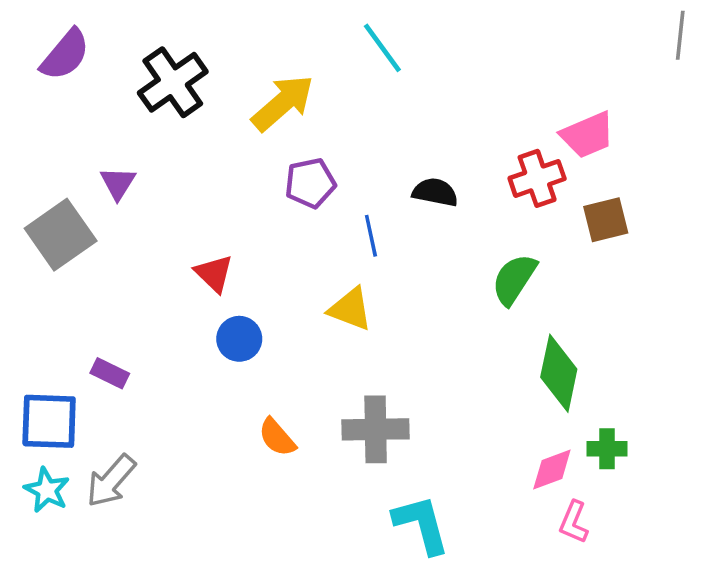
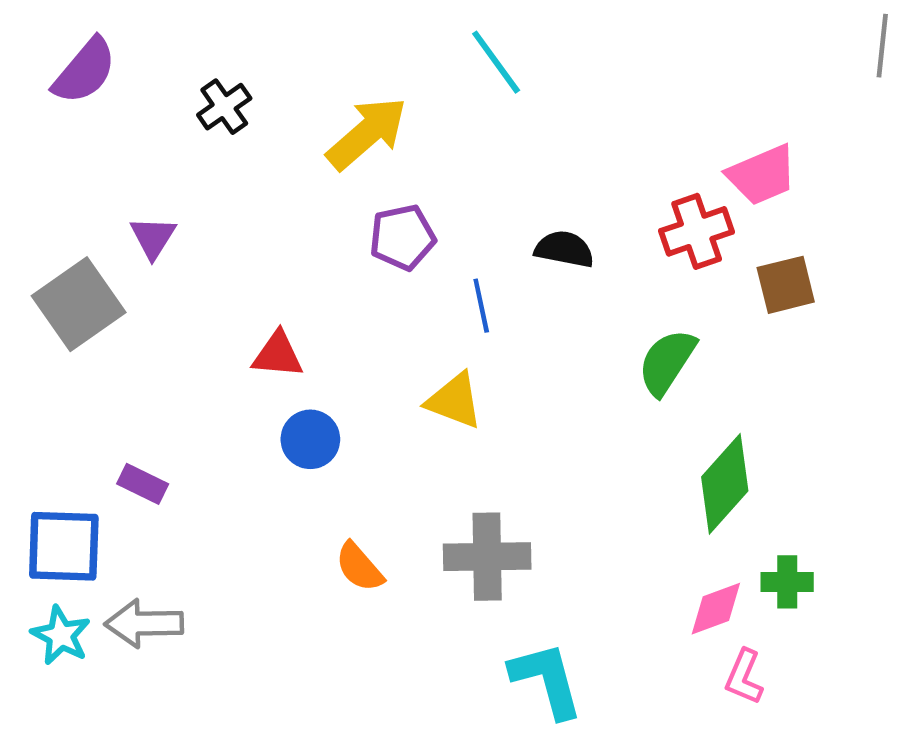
black cross: (173, 82) -> (224, 107), size x0.6
red triangle: (214, 274) -> (278, 355), turned -39
green diamond: (559, 373) -> (725, 484), turned 30
gray arrow: (111, 481) -> (144, 623), turned 48

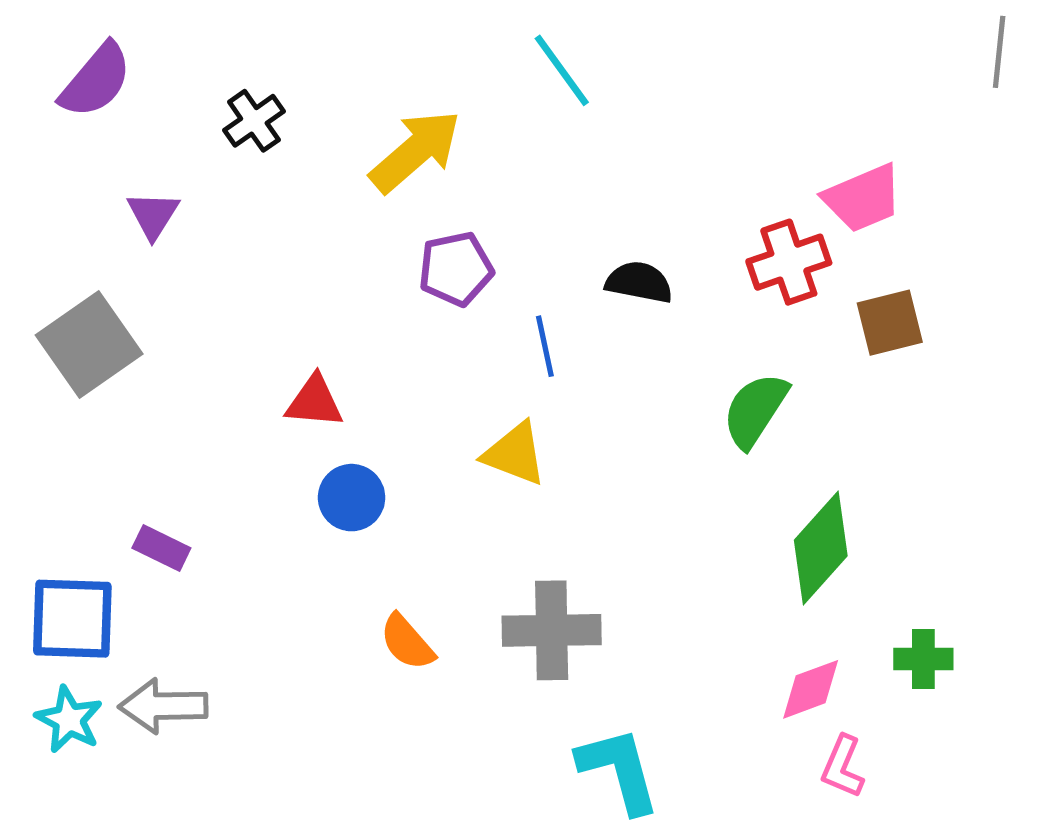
purple triangle: (153, 237) -> (153, 215), moved
green cross: (787, 582) -> (923, 659), moved

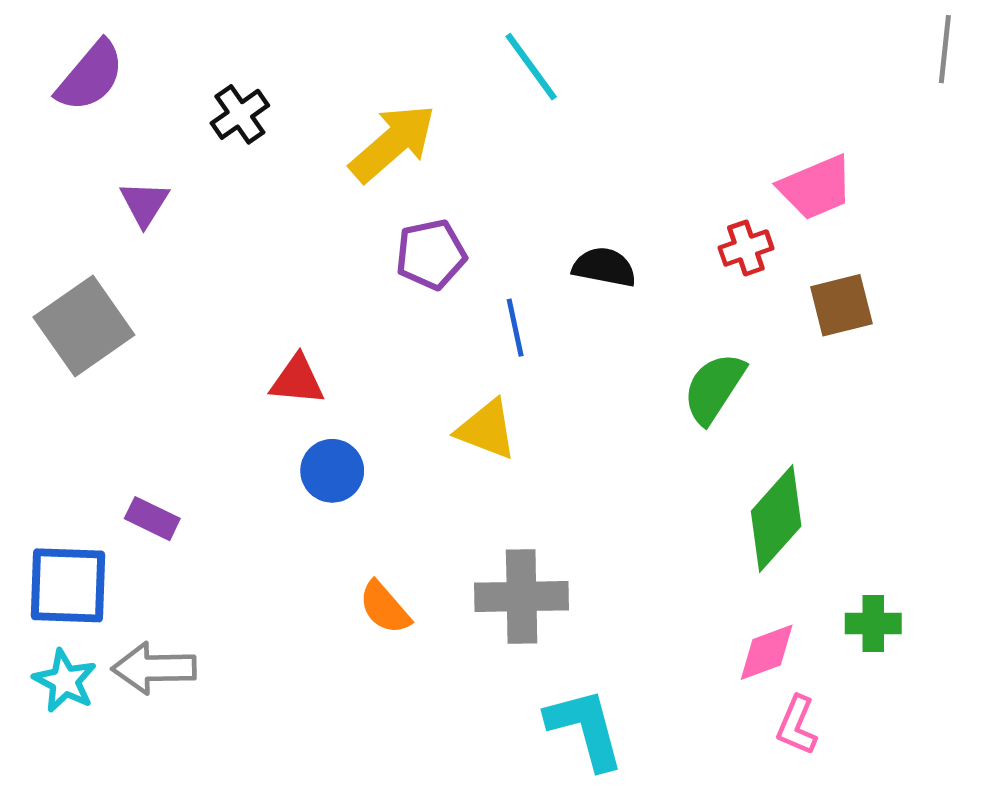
red cross: (789, 262) -> (746, 248), size x0.7

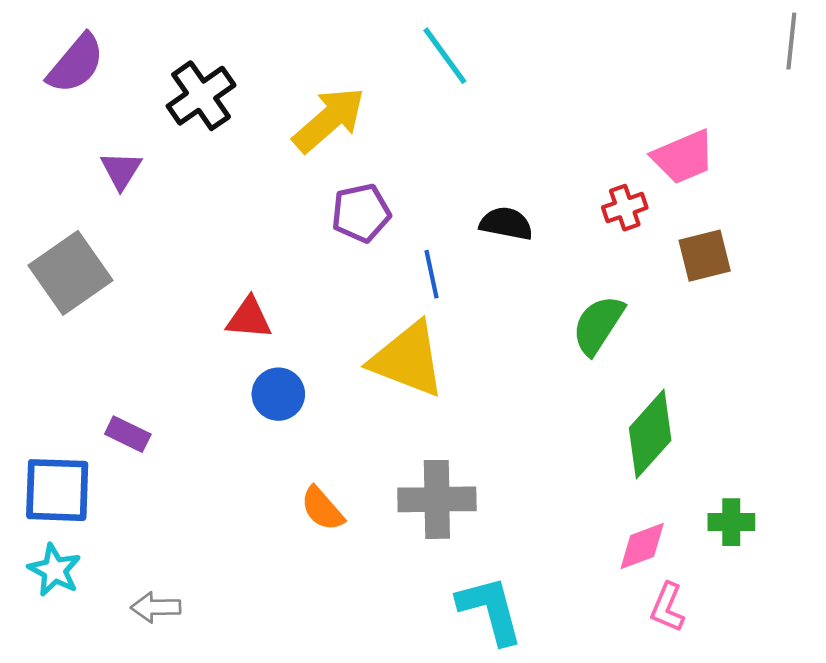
black cross: (240, 114) -> (201, 96), size x1.4
yellow triangle: (487, 429) -> (408, 359), size x1.5
gray arrow: (154, 668) -> (156, 607), moved, size x0.7

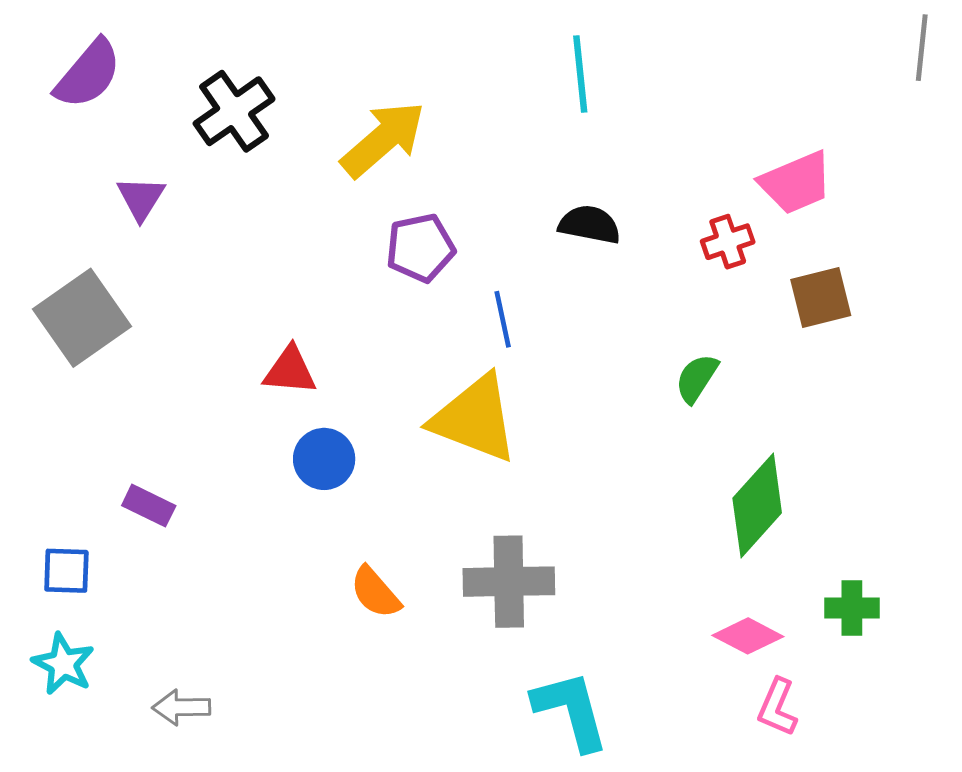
cyan line: (445, 56) -> (580, 74), moved, turned 30
black semicircle: (506, 224) -> (590, 225), moved
green semicircle: (598, 325) -> (697, 378), size x0.7
blue square: (57, 490) -> (66, 571), size x0.6
pink diamond: (642, 546) -> (748, 636), turned 48

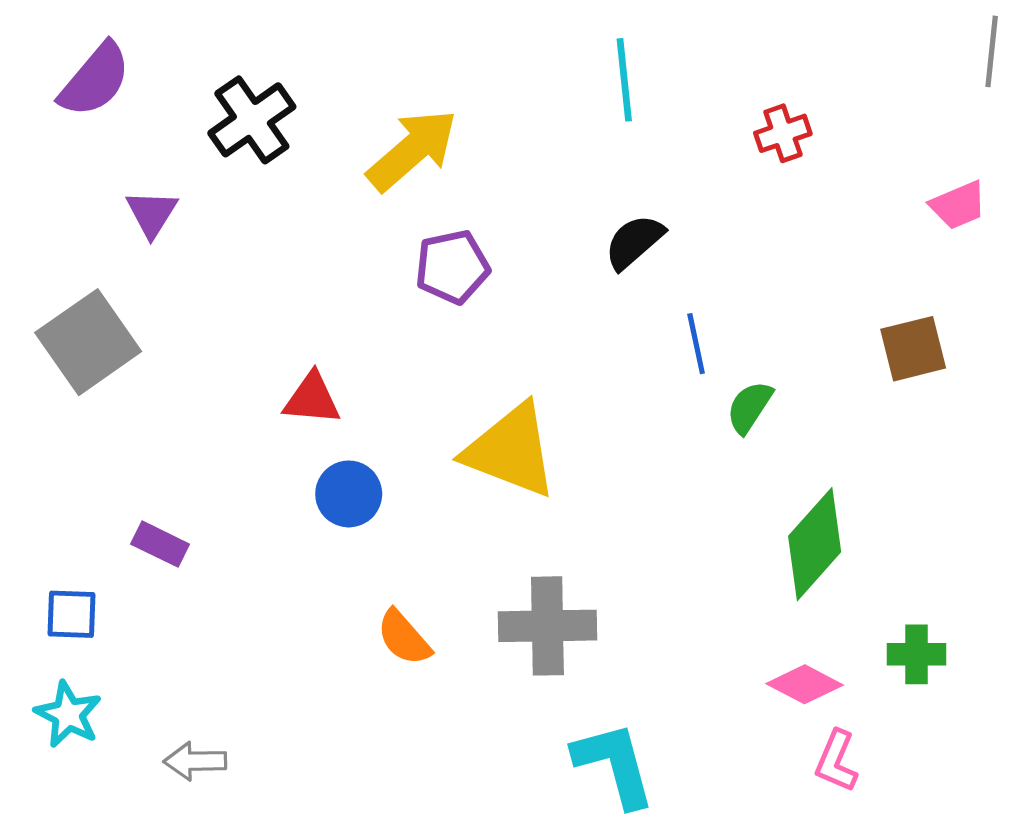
pink trapezoid: (796, 183) -> (958, 205), moved, size x0.7
black semicircle: (590, 225) -> (634, 242), turned -52
red cross: (728, 242) -> (783, 133), moved
brown square: (821, 298) -> (913, 349), moved
blue line: (503, 319) -> (696, 344), moved

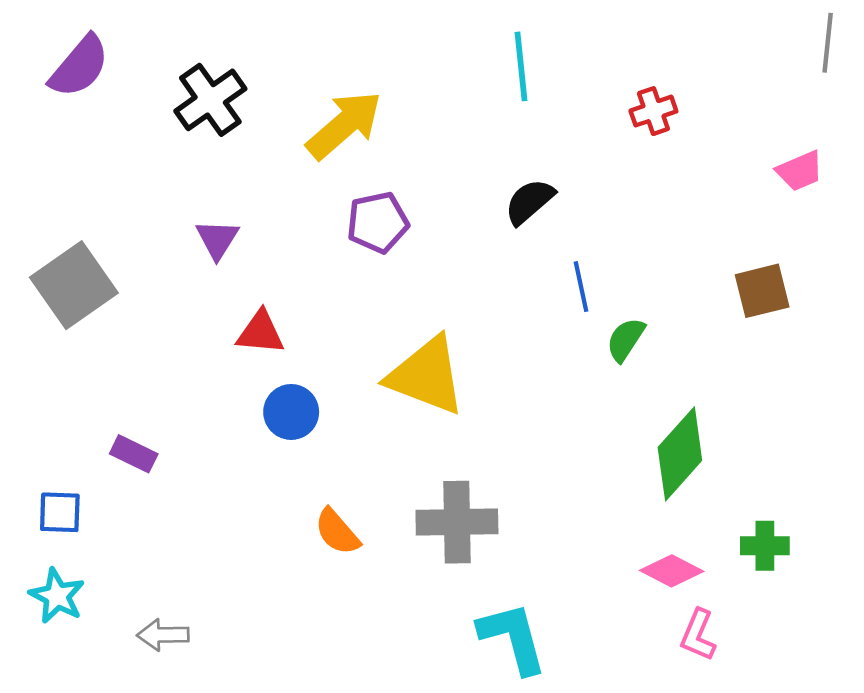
purple triangle: (152, 213) -> (217, 239), moved

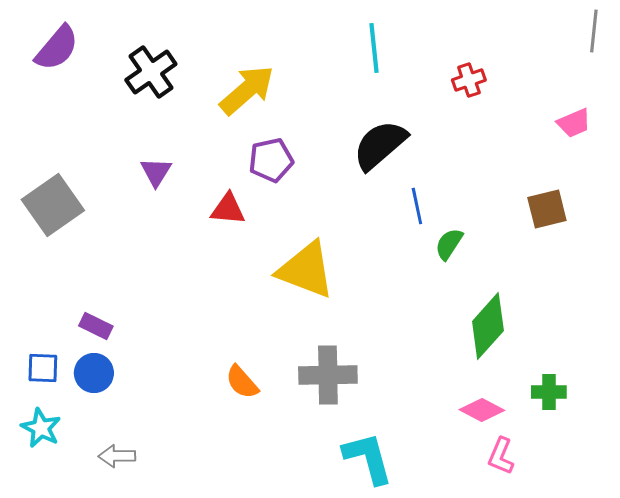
black semicircle: (529, 202) -> (380, 145), size x1.5
red triangle: (261, 333) -> (228, 209), moved
blue circle: (291, 412) -> (94, 373), moved

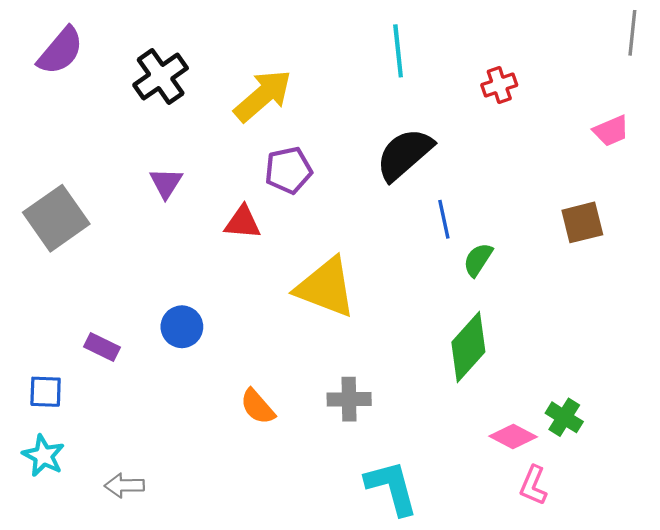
green diamond: (488, 326) -> (468, 347), moved
blue circle: (94, 373) -> (182, 327), moved
gray cross: (328, 375) -> (349, 399), size x0.7
green cross: (549, 392) -> (564, 417), moved, turned 32

